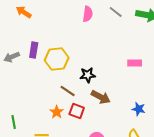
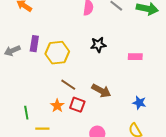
black star: (88, 75) -> (98, 45), moved
green line: (14, 122) -> (26, 113), moved

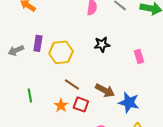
pink rectangle: (135, 57) -> (139, 56), turned 72
blue star: (139, 103) -> (129, 102), moved, size x1.5
green line: (26, 113) -> (30, 95), moved

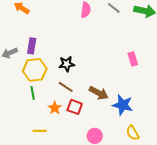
black star: (102, 44) -> (67, 64), moved
yellow hexagon: (61, 52) -> (35, 70), moved
green line: (30, 95) -> (33, 93), moved

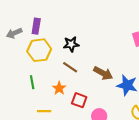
green line: (33, 93) -> (32, 82), moved
red square: (75, 107) -> (79, 100), moved

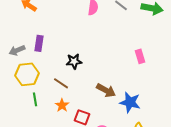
yellow hexagon: (39, 50) -> (27, 74), moved
brown line: (70, 67) -> (61, 83), moved

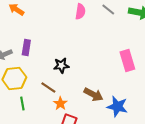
pink rectangle: (140, 56) -> (127, 60), size x1.5
orange star: (62, 105) -> (60, 103), moved

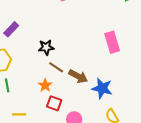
purple rectangle: (26, 47) -> (11, 29), turned 35
brown line: (48, 87) -> (56, 67), moved

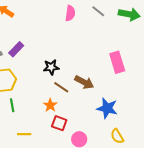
brown arrow: (78, 76) -> (84, 82), moved

